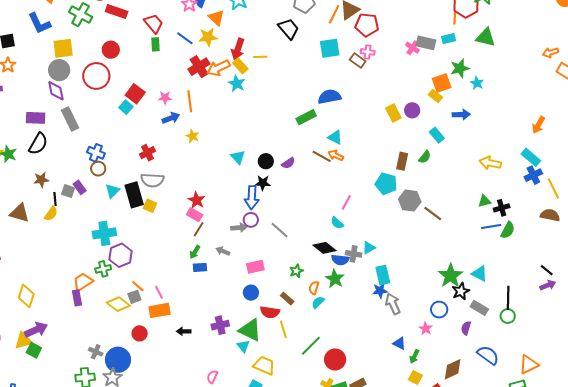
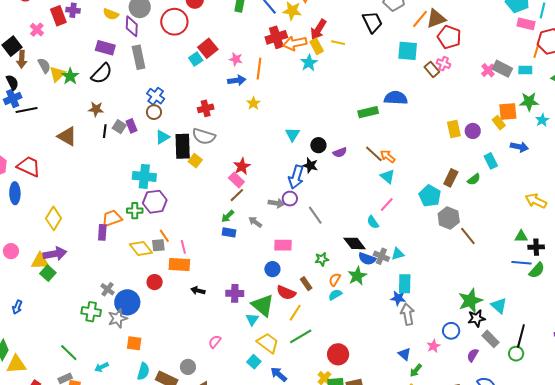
cyan triangle: (335, 137) -> (388, 176), moved
yellow semicircle: (51, 214) -> (111, 14), moved, turned 63
yellow line: (283, 329) -> (295, 313), turned 36
green line: (311, 346) -> (301, 336), moved

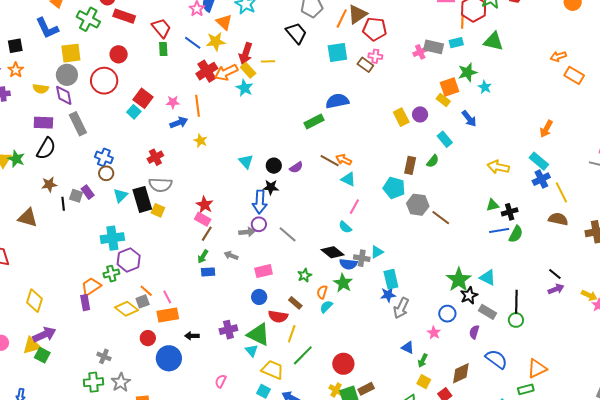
pink cross: (488, 70) -> (420, 52), turned 32
blue arrow: (519, 147) -> (469, 119), turned 54
blue circle: (127, 302) -> (169, 358), moved
gray arrow: (408, 314) -> (401, 308), turned -130

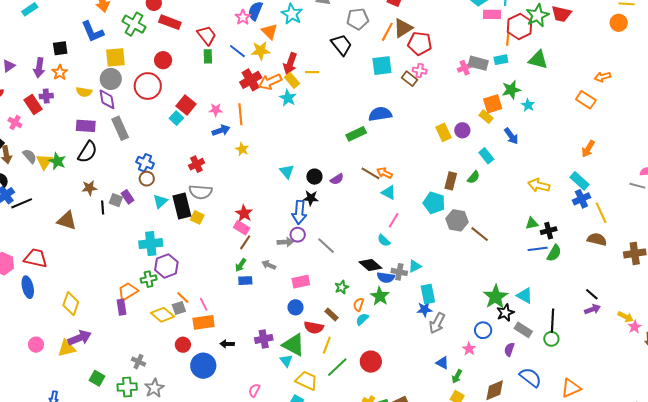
orange rectangle: (574, 75) -> (586, 100), moved
green square: (42, 355) -> (97, 378), moved
red circle: (343, 364) -> (371, 362), moved

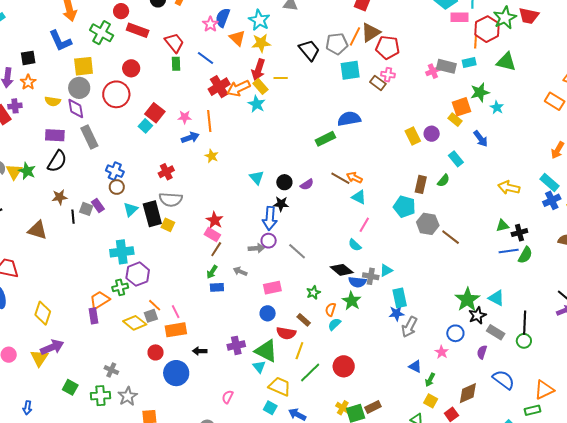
gray pentagon: (358, 19) -> (337, 44), moved
yellow star: (261, 51) -> (261, 43), moved
yellow triangle: (67, 348) -> (39, 358), turned -42

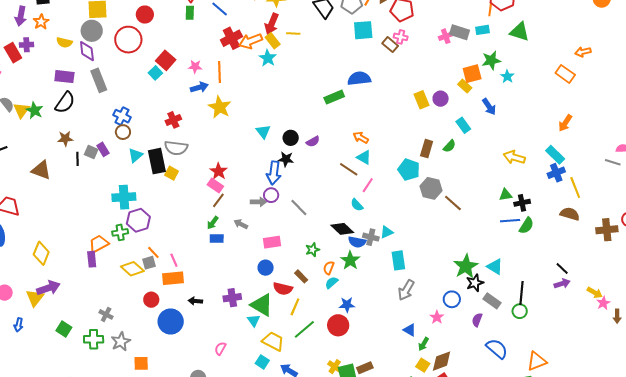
yellow star: (212, 156) -> (220, 107), size x1.6
brown line: (340, 178) -> (349, 169), moved
blue star: (397, 313) -> (347, 305), moved
brown diamond: (468, 393) -> (442, 361), moved
blue arrow: (27, 408) -> (19, 325), moved

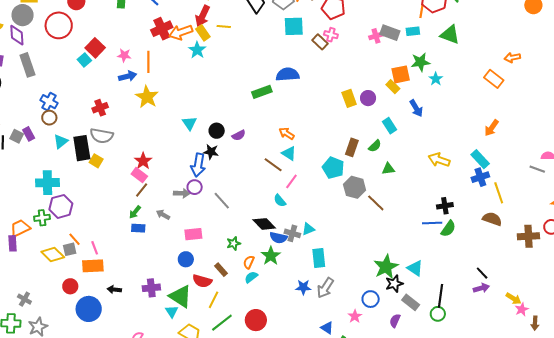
green triangle: (506, 195) -> (388, 169), moved
blue star: (347, 305) -> (303, 287), moved

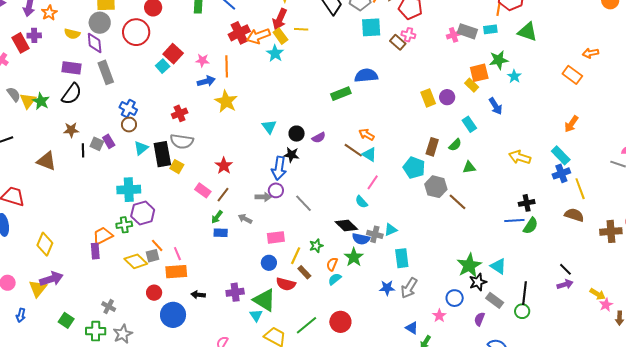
brown line: (273, 165) -> (353, 150), moved
pink rectangle: (139, 175) -> (203, 190), moved
yellow line: (214, 300) -> (296, 256), moved

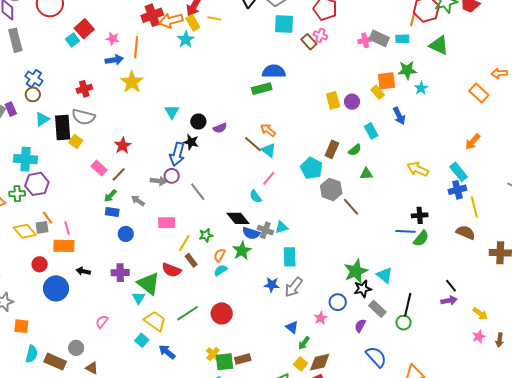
green rectangle: (341, 94) -> (262, 89), moved
blue circle: (269, 263) -> (126, 234), moved
pink star: (606, 305) -> (479, 337), moved

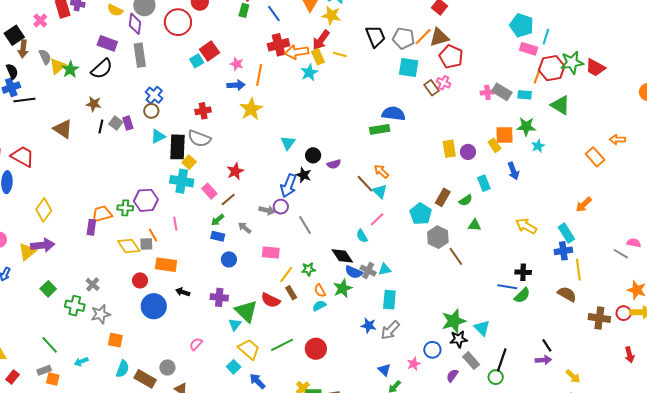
cyan cross: (25, 159) -> (182, 181), moved
pink line: (67, 228) -> (175, 224), moved
orange semicircle: (220, 255) -> (320, 291), turned -64

